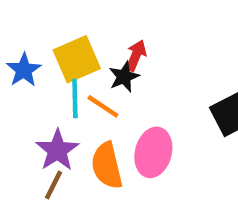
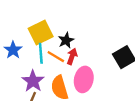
red arrow: (136, 55) -> (72, 56), moved
blue star: (24, 70) -> (13, 50), moved

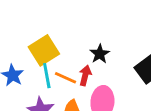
black star: (66, 40) -> (100, 54), moved

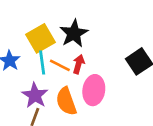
black star: (100, 54) -> (74, 33), moved, size x1.5

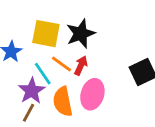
yellow square: (41, 38) -> (46, 34), turned 32
cyan line: (42, 63) -> (43, 74), moved, turned -35

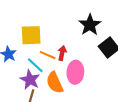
black star: (81, 34) -> (90, 25), moved

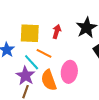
red arrow: (62, 53) -> (57, 32), moved

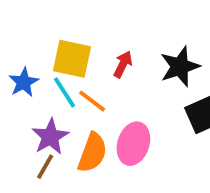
cyan line: (32, 62) -> (65, 92), moved
orange semicircle: (49, 80) -> (92, 153), turned -150

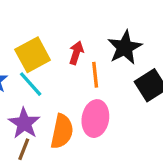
yellow square: (72, 59) -> (33, 55), turned -32
orange line: (92, 101) -> (95, 75), moved, turned 55

